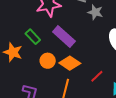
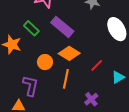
orange circle: (48, 61) -> (45, 62), moved

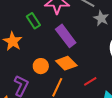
green rectangle: (31, 28) -> (33, 21), moved

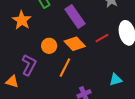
red line: (90, 81) -> (102, 38), moved

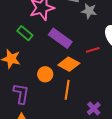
red line: (102, 38) -> (93, 50), turned 32
purple L-shape: (29, 65) -> (21, 94), moved

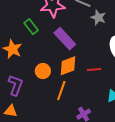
red line: (93, 50) -> (94, 69), moved
orange diamond: (69, 64) -> (68, 66), turned -60

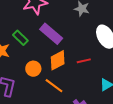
green rectangle: (31, 27) -> (20, 38), moved
orange line: (61, 91) -> (54, 86), turned -66

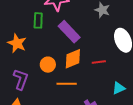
green rectangle: (20, 38) -> (38, 20), moved, turned 42
orange line: (54, 86) -> (67, 84), turned -42

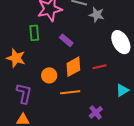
purple rectangle: (69, 32) -> (66, 40), size x0.6

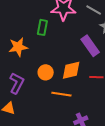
purple rectangle: (66, 40) -> (90, 46), moved, size x1.5
orange star: (16, 58) -> (18, 47), turned 30

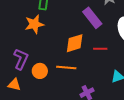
orange star: (18, 47) -> (34, 24), moved
orange circle: (46, 72) -> (40, 71), moved

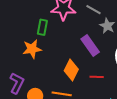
orange diamond: (75, 43) -> (71, 70), turned -50

